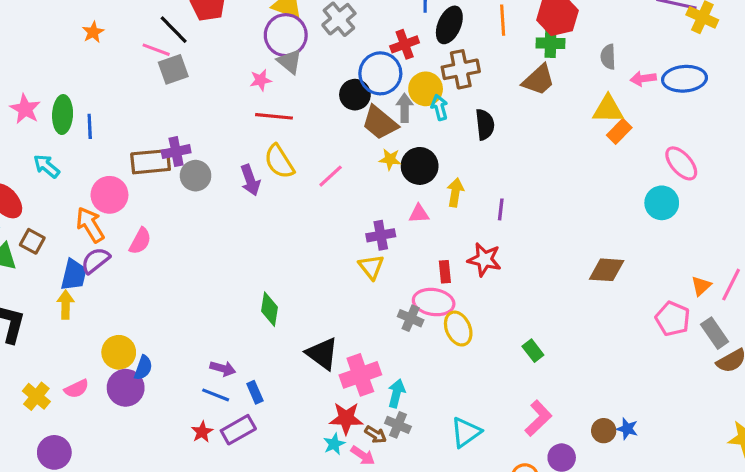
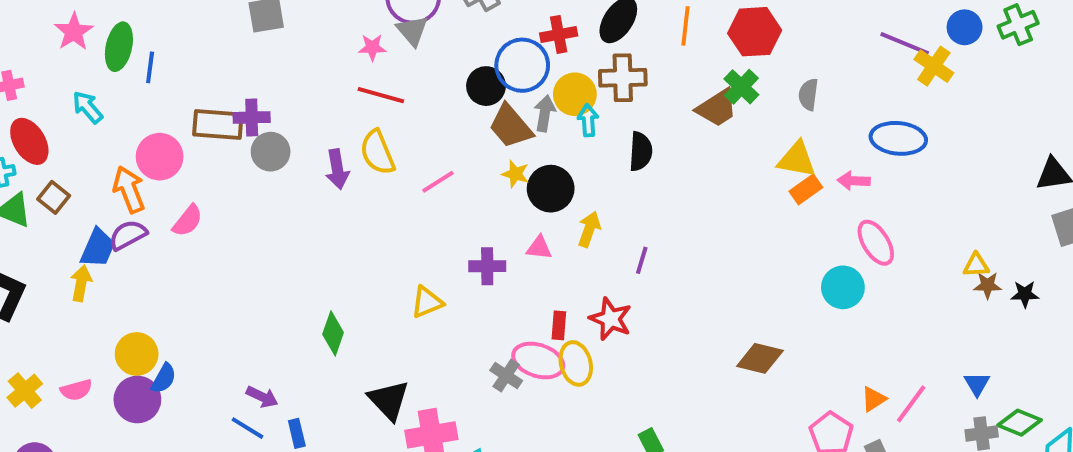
green cross: (551, 43) -> (741, 87), moved, turned 32
pink arrow: (643, 79) -> (854, 181), moved
yellow triangle: (371, 267) -> (427, 302), moved, turned 36
yellow ellipse: (458, 329) -> (576, 363), moved

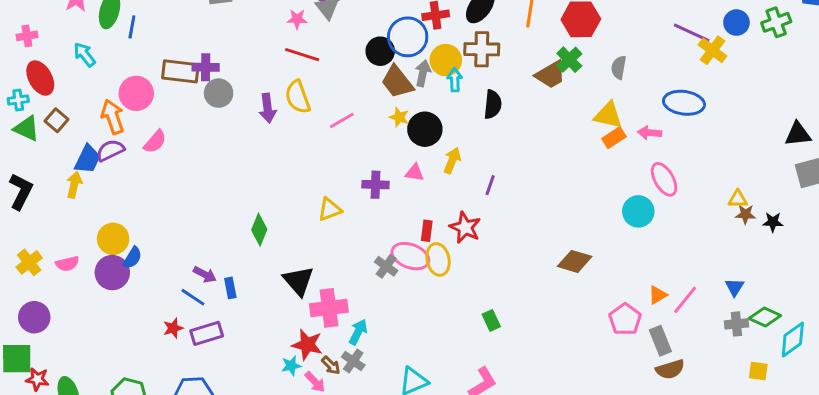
blue rectangle: (297, 433) -> (230, 288), moved

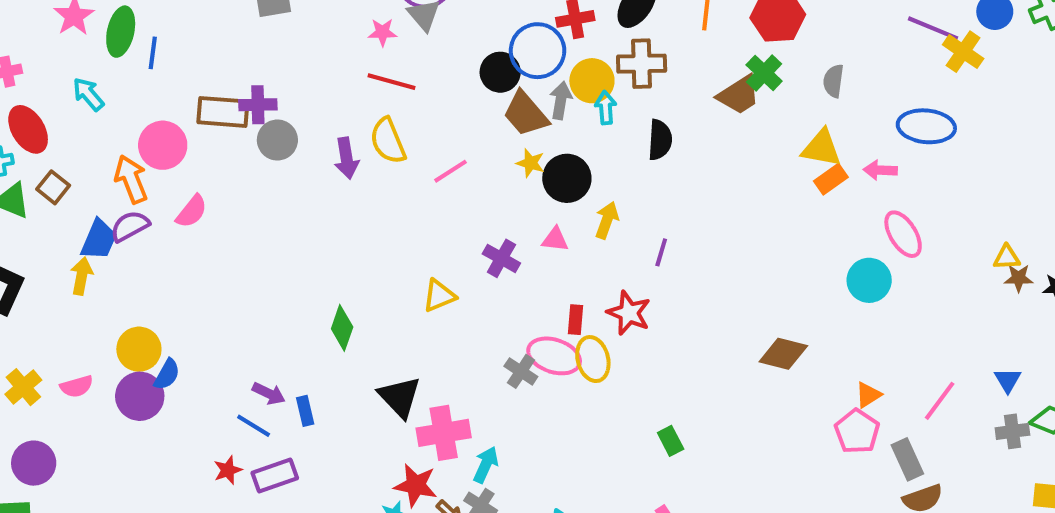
purple cross: (376, 185) -> (501, 258), turned 30
orange triangle: (658, 295) -> (868, 395), moved

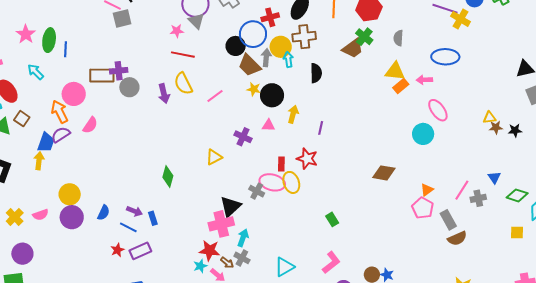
blue semicircle: (167, 374) -> (104, 213), moved
black triangle: (400, 397) -> (230, 206), moved, turned 35
gray cross: (1012, 431) -> (478, 198), moved

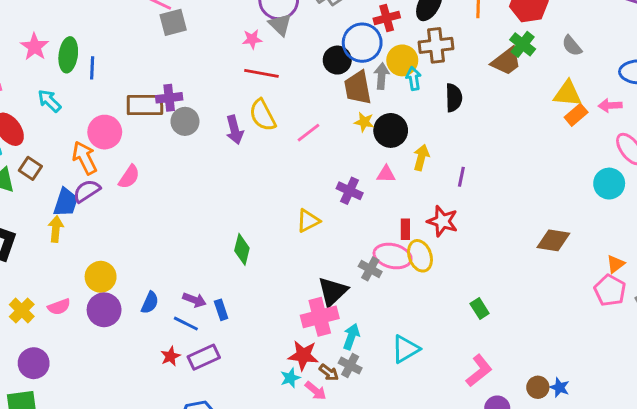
gray semicircle: (398, 38) -> (572, 46), turned -42
brown trapezoid: (250, 65) -> (358, 88), turned 35
cyan triangle: (284, 267) -> (405, 349), moved

